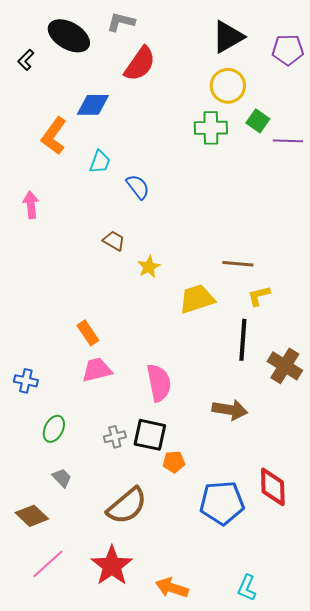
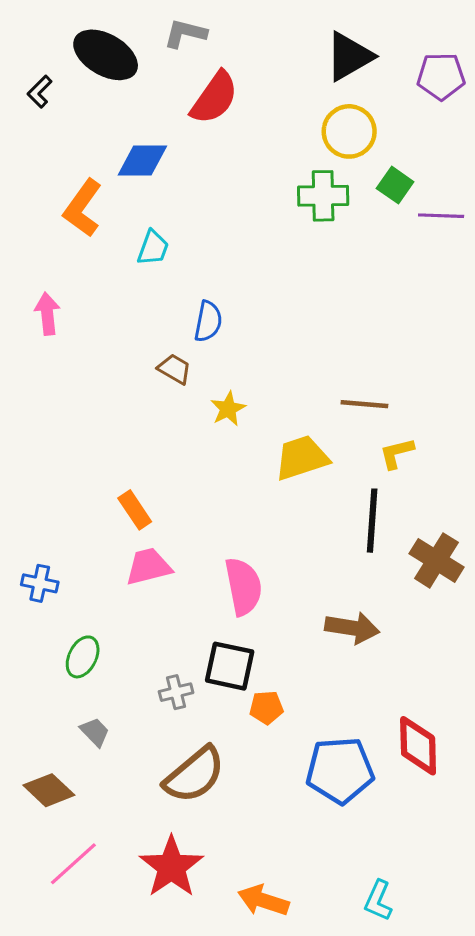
blue semicircle: (138, 187) -> (208, 321), moved, turned 48
gray cross: (115, 437) -> (176, 692), moved

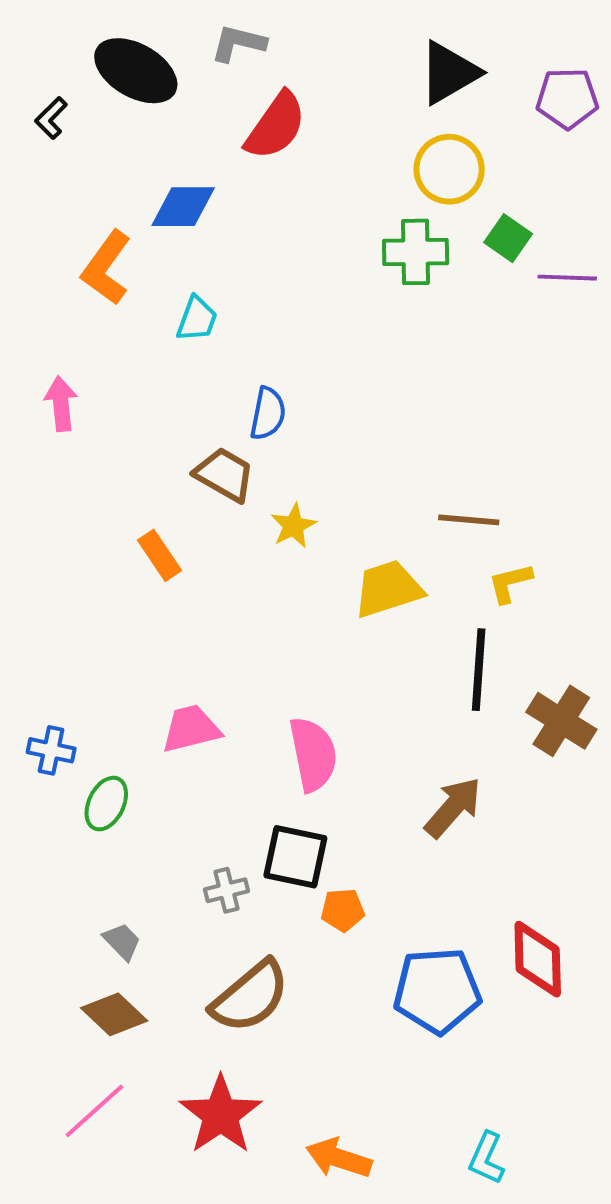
brown trapezoid: (174, 369) -> (224, 475), size x1.4
orange rectangle: (135, 510) -> (159, 555), moved
brown arrow: (352, 628) -> (453, 807), turned -58
green ellipse: (83, 657) -> (106, 804), moved
brown diamond: (49, 790) -> (114, 1014), moved

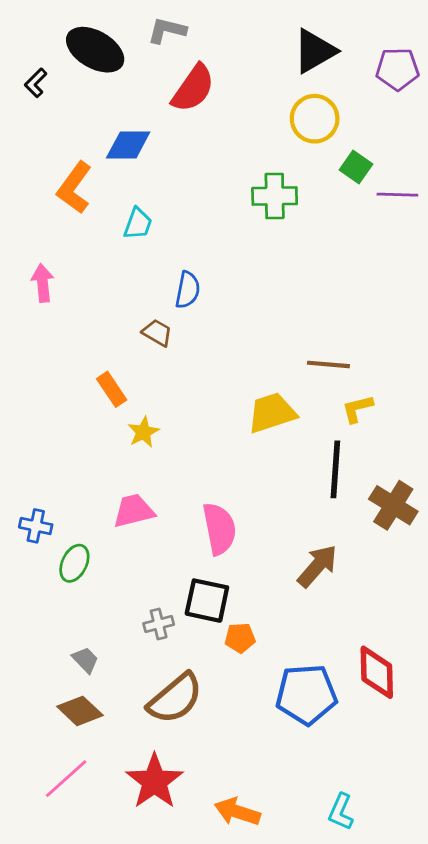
green cross: (416, 252) -> (275, 196), moved
brown trapezoid: (224, 475) -> (157, 333), size x0.7
yellow star: (293, 526) -> (143, 432), moved

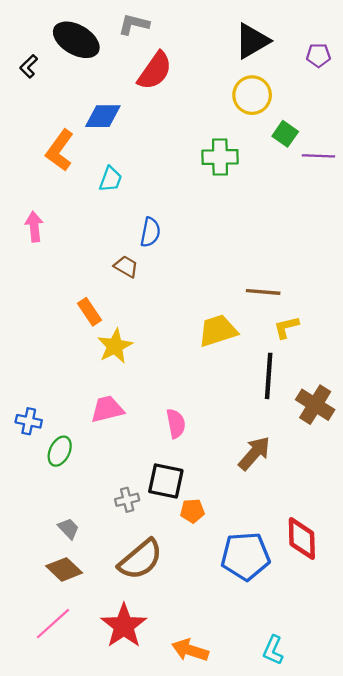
purple pentagon: (397, 69) -> (318, 55), size x0.7
yellow star: (143, 432) -> (115, 346), size x1.4
pink semicircle: (219, 529) -> (176, 423), size x0.7

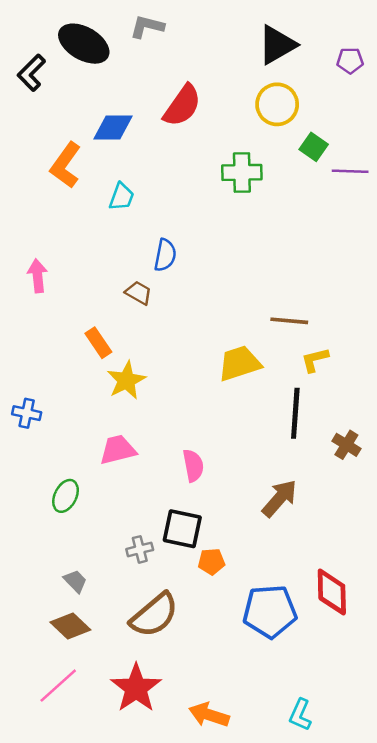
black L-shape: (29, 66) -> (31, 73), size x1.4
red semicircle: (155, 71) -> (182, 106), moved
pink arrow: (34, 227) -> (38, 276), moved
brown cross: (315, 405) -> (346, 445), size x0.7
blue cross: (29, 421) -> (27, 413), moved

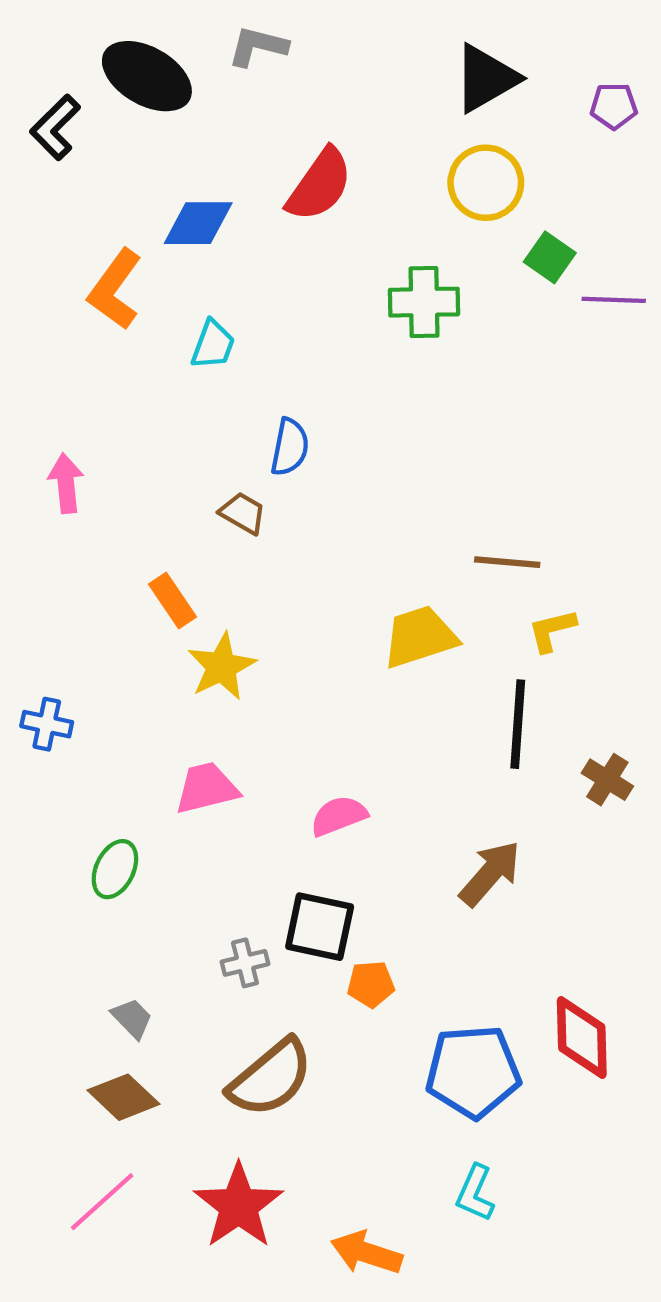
pink semicircle: (193, 466) -> (339, 816), turned -100
cyan L-shape: (300, 715) -> (475, 1193), moved

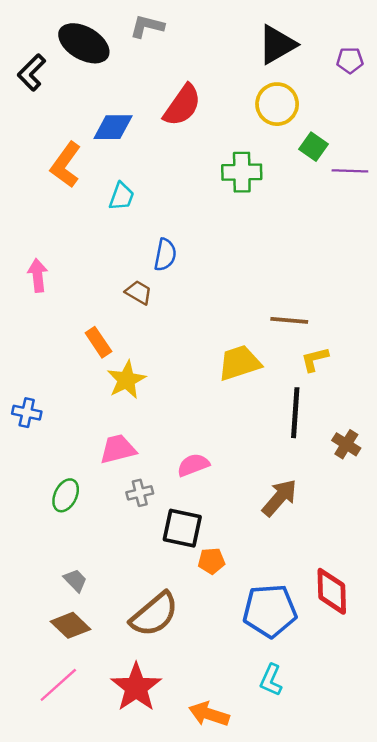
gray cross: (245, 963) -> (140, 493), moved

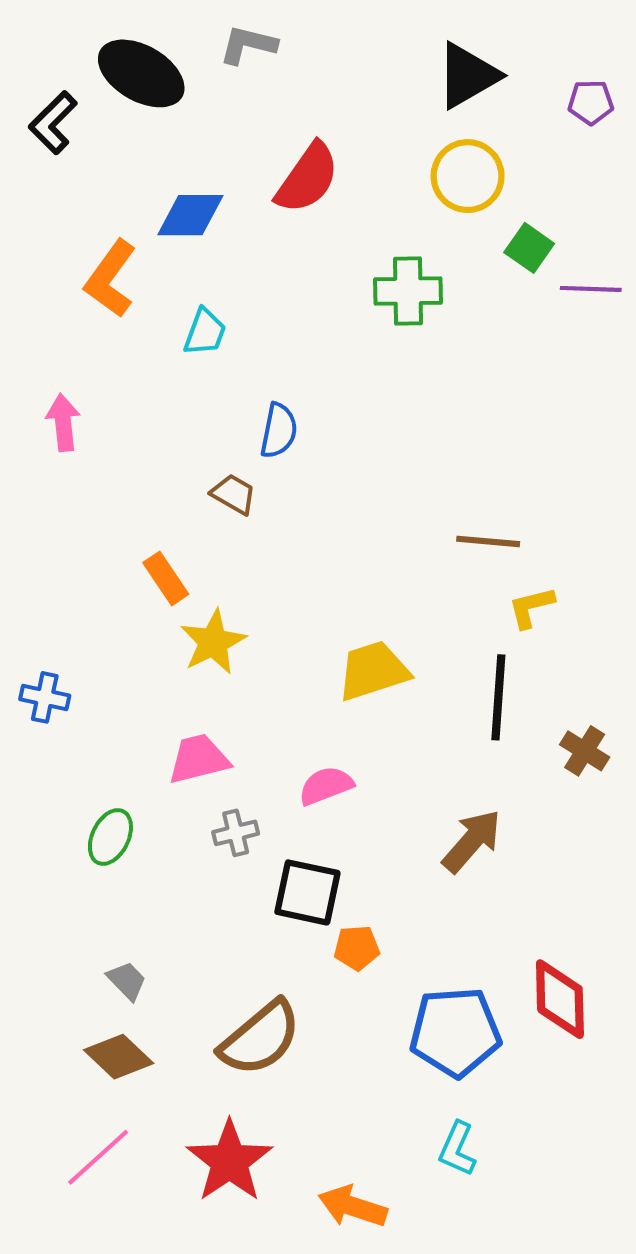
pink arrow: (38, 275) -> (63, 422), moved
yellow trapezoid: (239, 363) -> (373, 671), moved

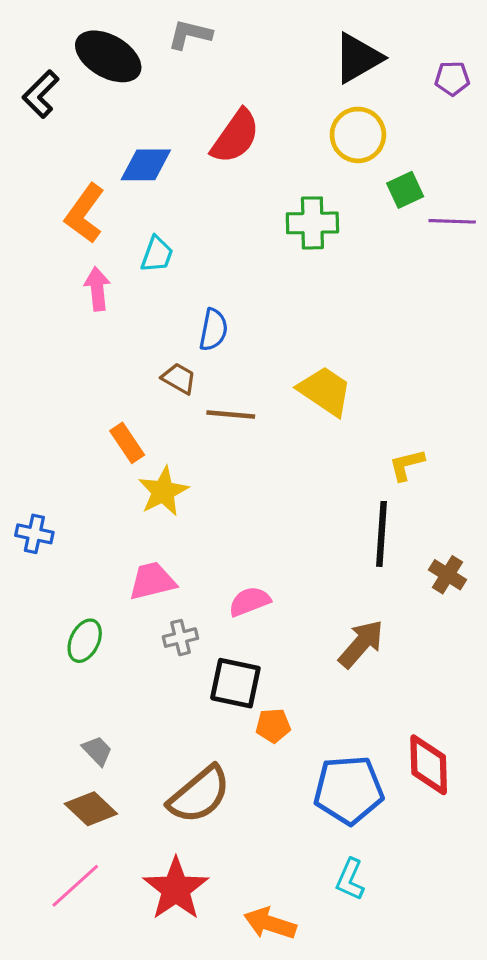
green square: (529, 248) -> (405, 190), turned 30
pink arrow: (63, 422) -> (97, 289), moved
brown line: (488, 541) -> (231, 415), moved
yellow trapezoid: (373, 671) -> (325, 391), moved, turned 52

